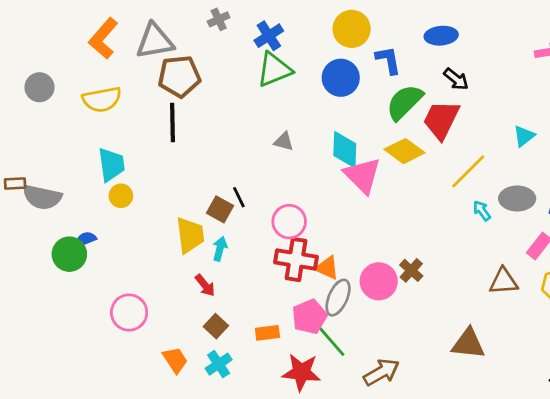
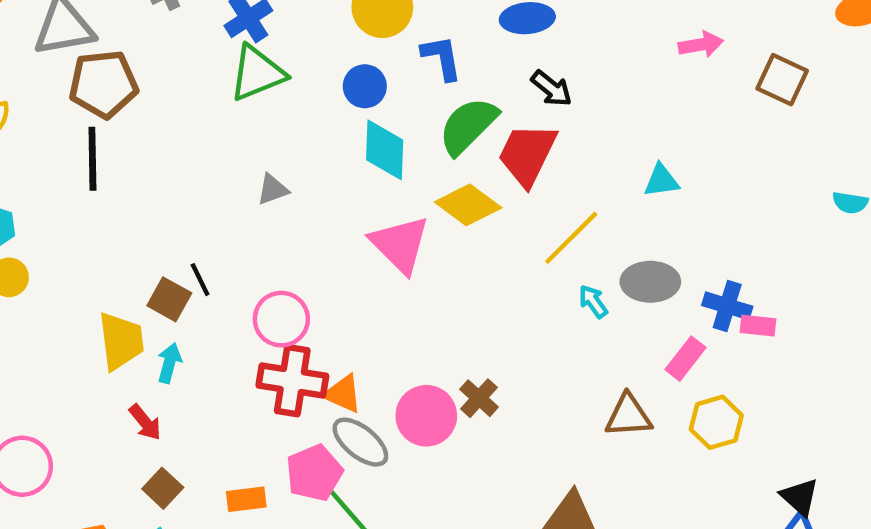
blue circle: (341, 78) -> (365, 86), size x0.7
cyan triangle: (524, 136) -> (661, 181), turned 30
gray triangle: (284, 142) -> (273, 189), turned -35
cyan diamond: (345, 150) -> (385, 150), moved
gray ellipse: (338, 298) -> (360, 442), turned -75

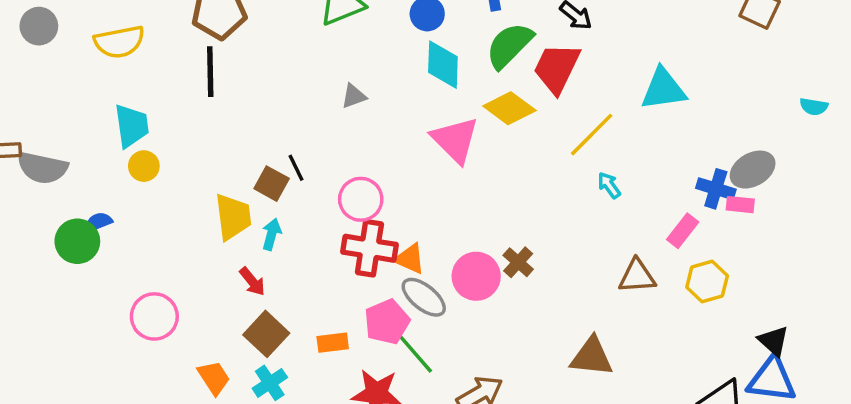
cyan triangle: (661, 181) -> (663, 89), size x1.6
gray ellipse: (650, 282) -> (753, 170), moved, turned -30
brown square: (163, 488) -> (266, 334), size x1.4

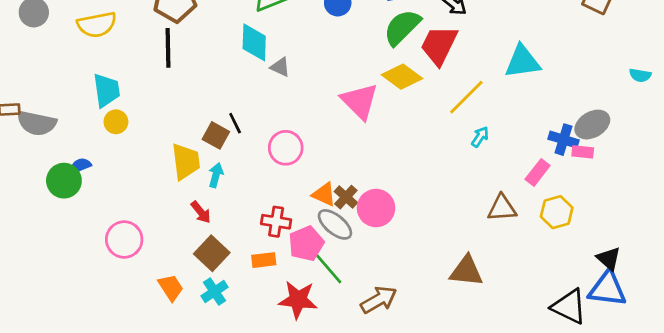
cyan diamond: (443, 65) -> (254, 42), moved
gray triangle: (354, 96) -> (280, 67), turned 45
cyan arrow: (609, 185) -> (480, 137), turned 70
red cross: (369, 248) -> (276, 222), moved, size x0.7
brown cross: (518, 262) -> (346, 197), moved

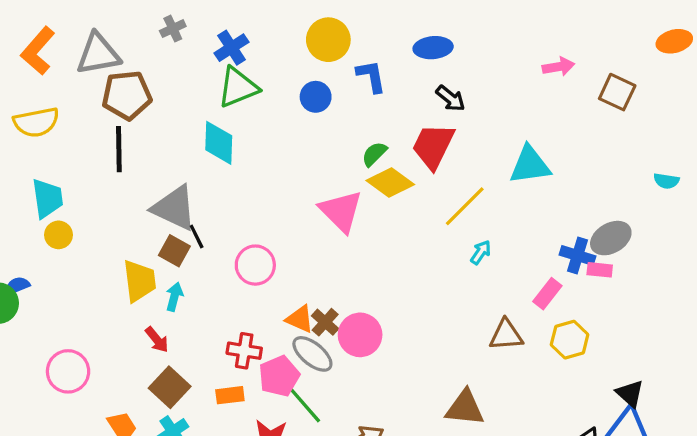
green semicircle: (402, 27) -> (374, 154), moved, size x0.6
gray triangle: (280, 67) -> (174, 208), moved, size x2.0

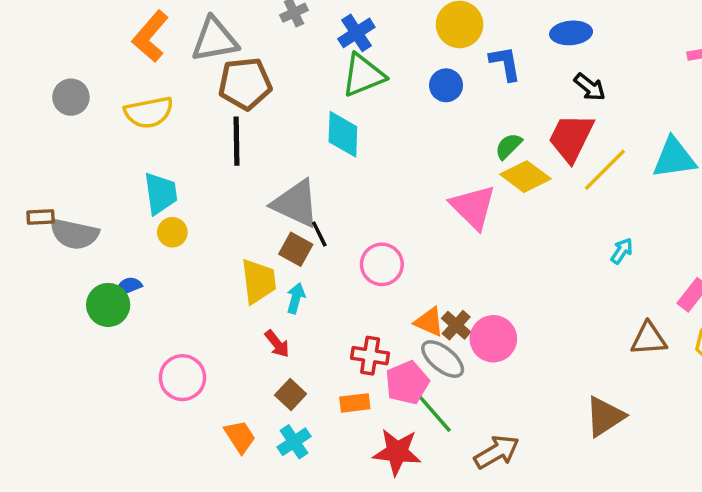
yellow line: (465, 206) -> (605, 170), moved
brown square: (170, 387) -> (291, 394), size x0.7
brown triangle: (465, 408) -> (605, 416), turned -39

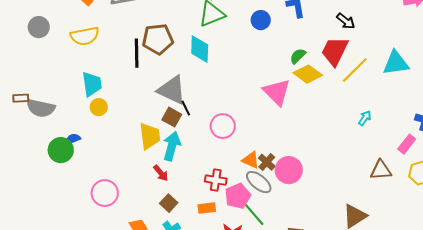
brown pentagon: (245, 84) -> (158, 39), moved
cyan arrow: (296, 298) -> (172, 146), size x1.6

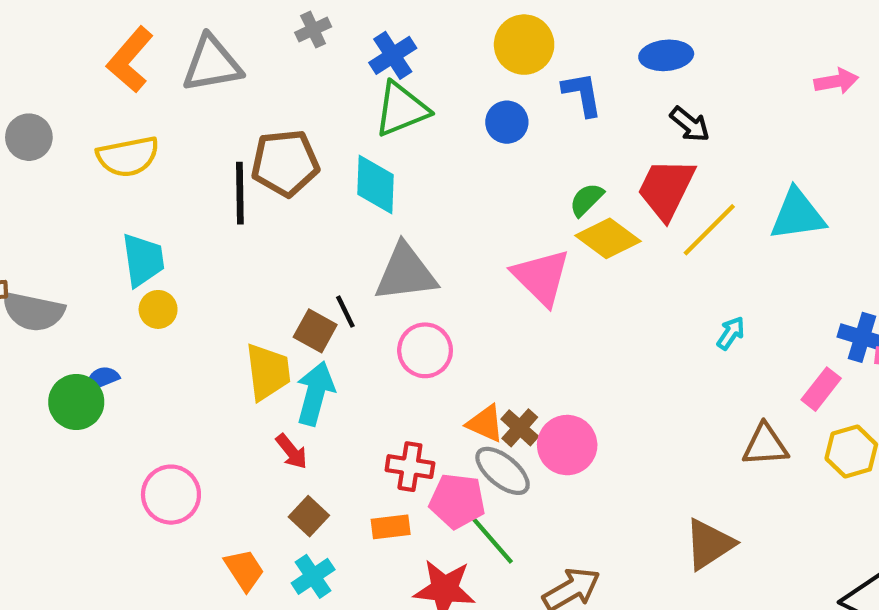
gray triangle: (172, 90) -> (406, 273), moved, turned -32
pink pentagon: (238, 196) -> (457, 501), turned 30

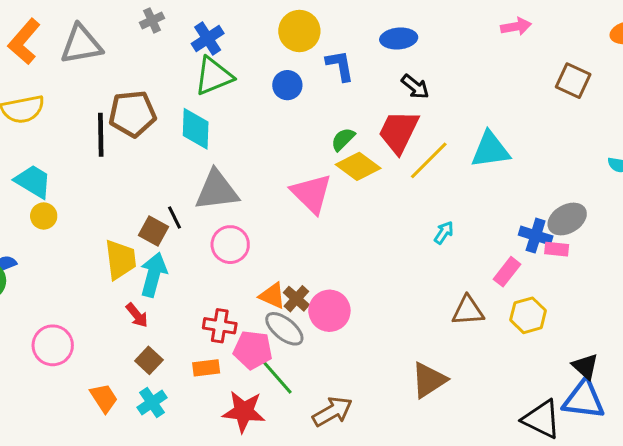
pink arrow: (836, 81) -> (516, 26), moved
cyan trapezoid: (143, 260) -> (33, 181), turned -51

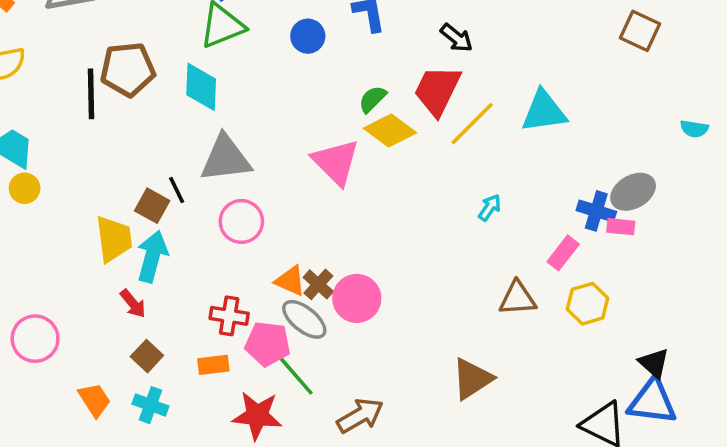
cyan cross: (152, 403) -> (150, 405), turned -36

